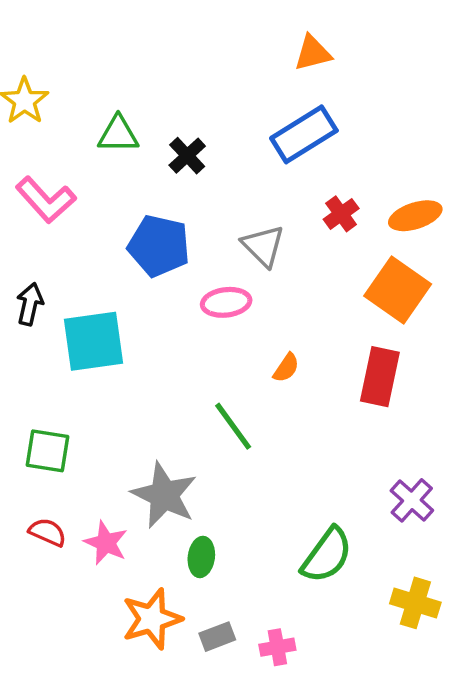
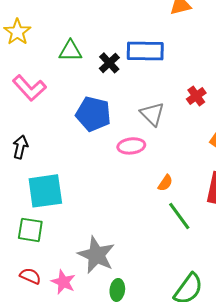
blue rectangle: (304, 134) -> (145, 51), moved, turned 33
cyan square: (93, 341) -> (45, 191), moved
green line: (233, 426) -> (179, 216), moved

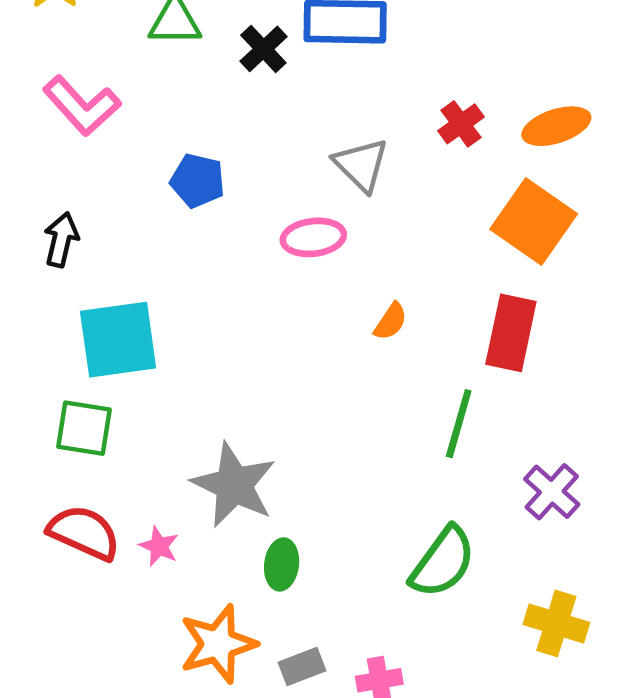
blue pentagon: (93, 114) -> (198, 181), moved, size x0.7
green line: (179, 216) -> (459, 424), moved, turned 52
red semicircle: (30, 276) -> (84, 533), size x1.5
pink star: (63, 282) -> (159, 546), size x0.7

